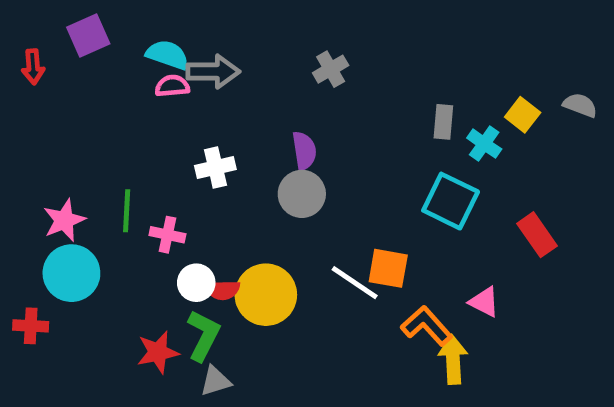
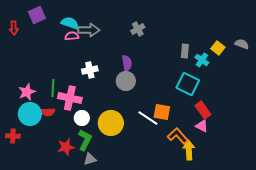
pink cross: (167, 235) -> (70, 98), size x1.6
red rectangle: (537, 235) -> (203, 110), moved
red semicircle: (223, 290) -> (48, 112), moved

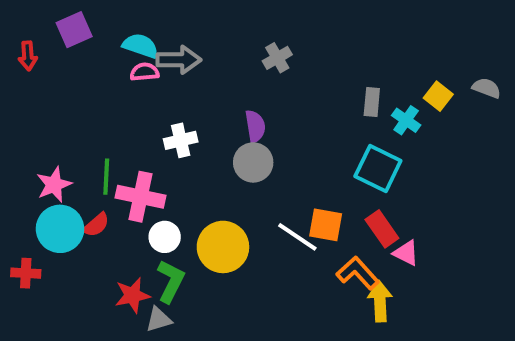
red rectangle: (203, 110) -> (382, 229), moved
red semicircle: (48, 112) -> (96, 225), turned -40
gray triangle: (90, 159) -> (159, 319), moved

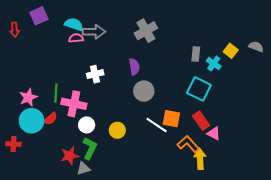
gray cross: (277, 58) -> (146, 31), size x1.5
gray circle: (253, 162) -> (144, 91), moved
yellow circle: (223, 247) -> (117, 130), size x0.6

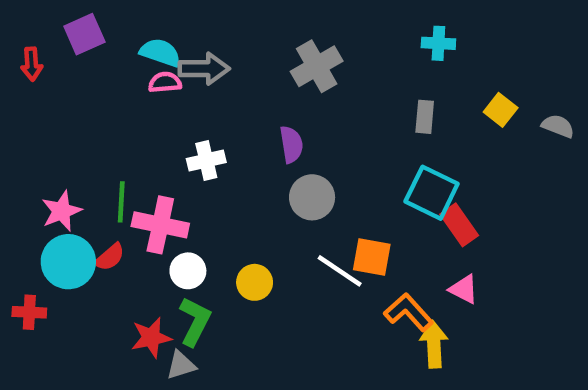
gray semicircle: (256, 47) -> (558, 126), moved
cyan cross: (214, 64) -> (438, 43), moved, turned -32
red rectangle: (201, 121) -> (459, 225), moved

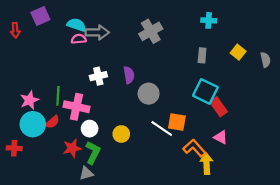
gray semicircle: (558, 126) -> (265, 60), turned 56
purple semicircle: (291, 144) -> (129, 75), moved
red star: (151, 338) -> (72, 148), moved

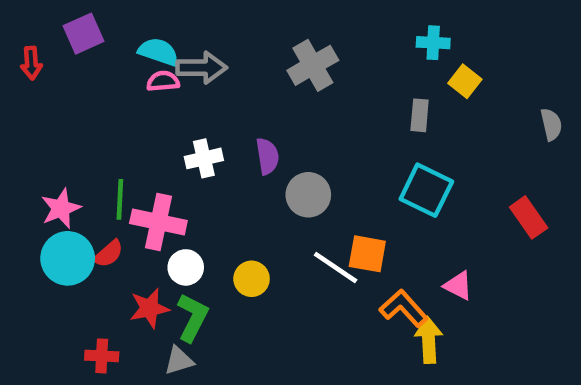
yellow square: (238, 52) -> (465, 81), moved
red rectangle: (218, 107) -> (529, 217), moved
red cross: (14, 148) -> (102, 356), moved

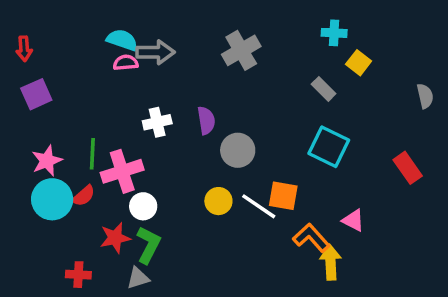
purple square: (84, 34) -> (36, 94), moved
gray rectangle: (420, 115) -> (324, 89), turned -50
pink cross: (158, 222) -> (122, 171), turned -30
yellow circle: (252, 279) -> (218, 201), moved

